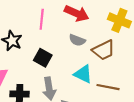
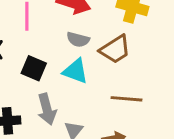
cyan triangle: (83, 74) -> (76, 71), moved

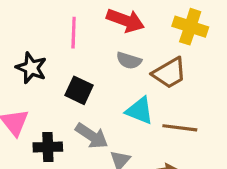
cyan triangle: (76, 71) -> (140, 111), moved
gray arrow: (47, 109) -> (92, 136), turned -44

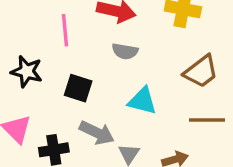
brown trapezoid: (169, 73) -> (201, 71), moved
brown line: (180, 128) -> (207, 120), moved

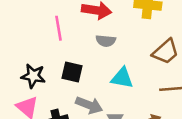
black star: (27, 71) -> (33, 76), moved

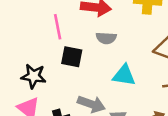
black square: (72, 72) -> (72, 57), moved

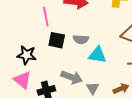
gray semicircle: (106, 38) -> (81, 39), moved

